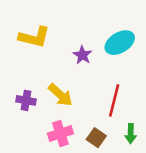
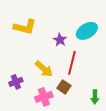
purple cross: (26, 100) -> (16, 82), moved, turned -32
red line: (114, 100) -> (72, 63), moved
brown square: (96, 138) -> (64, 87), moved

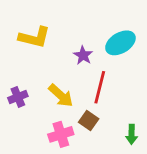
purple cross: (16, 82) -> (18, 97), moved

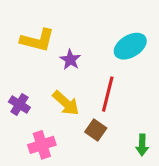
purple star: (83, 55) -> (70, 60), moved
purple cross: (18, 97) -> (19, 105), turned -36
pink cross: (61, 134) -> (42, 145), moved

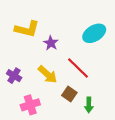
red line: (108, 94) -> (78, 68), turned -60
green arrow: (142, 145) -> (89, 105), moved

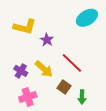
cyan ellipse: (94, 33) -> (87, 18), moved
purple cross: (14, 76) -> (21, 71), moved

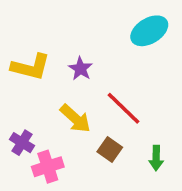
yellow L-shape: (25, 27) -> (31, 67), moved
purple cross: (21, 71) -> (22, 143), moved
green arrow: (82, 97) -> (156, 158), moved

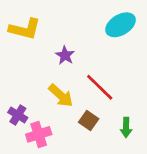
yellow L-shape: (31, 67) -> (25, 29), moved

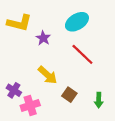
cyan ellipse: (121, 25) -> (77, 22), moved
purple star: (65, 55) -> (43, 38), moved
red line: (100, 87) -> (82, 54), moved

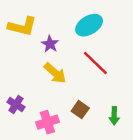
yellow arrow: (48, 75) -> (55, 73), moved
pink cross: (30, 106) -> (47, 122), moved

